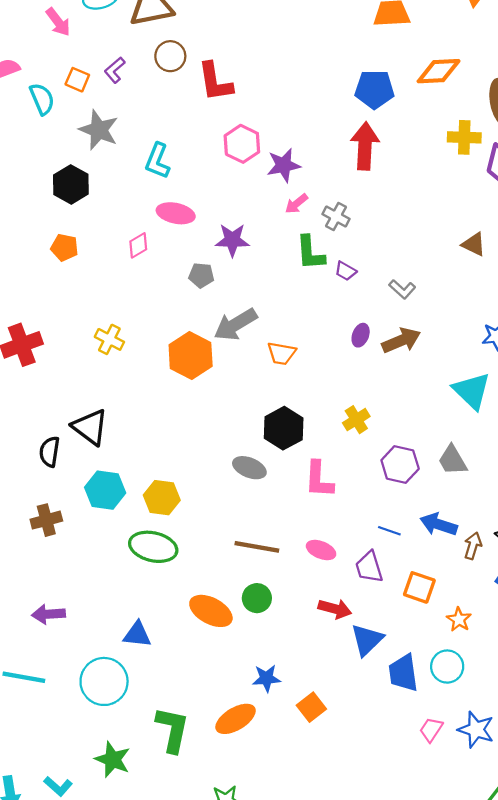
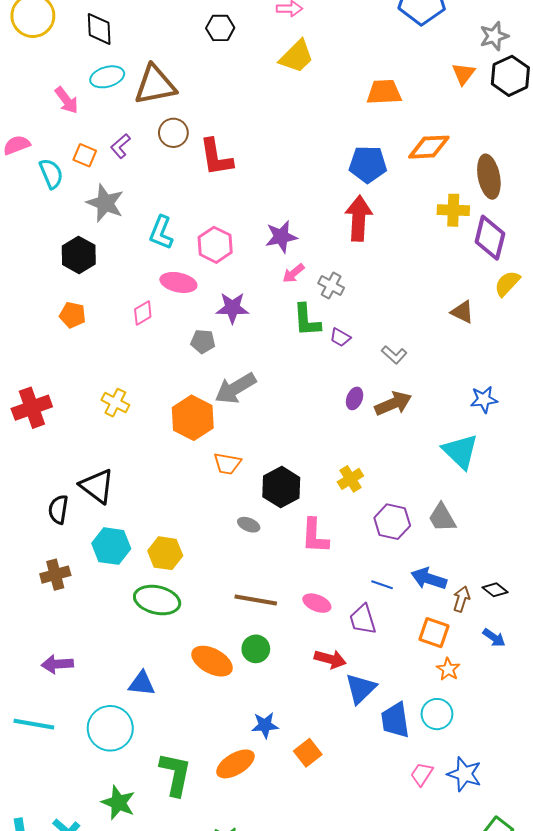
pink hexagon: (242, 144) -> (215, 245), moved
orange trapezoid: (281, 353) -> (227, 464), moved
gray ellipse: (249, 468) -> (249, 525), size x0.7
orange square: (419, 587) -> (434, 633), moved

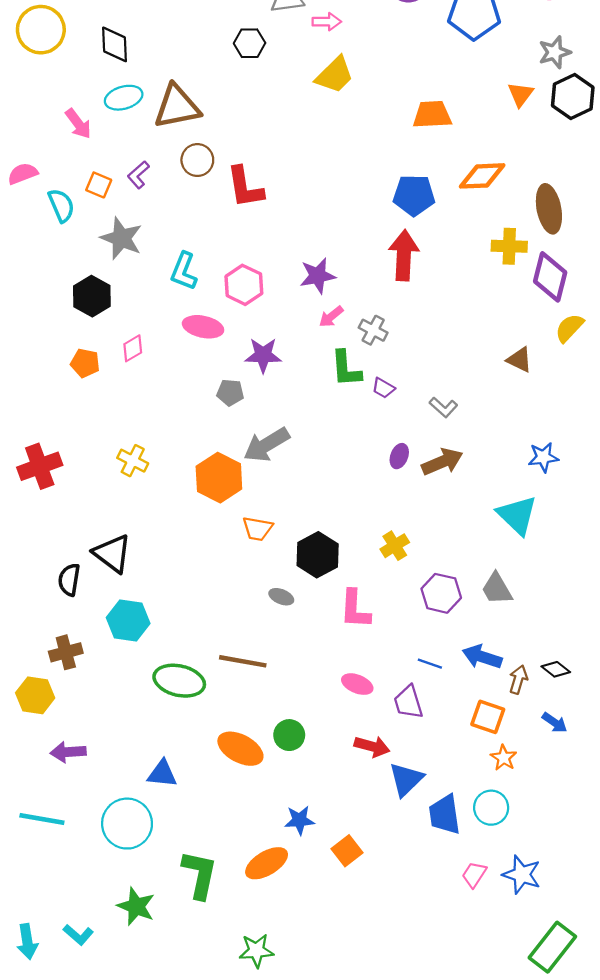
pink diamond: (143, 313) -> (133, 348), moved
yellow hexagon: (165, 553) -> (35, 695), moved
brown line: (256, 600) -> (243, 661), moved

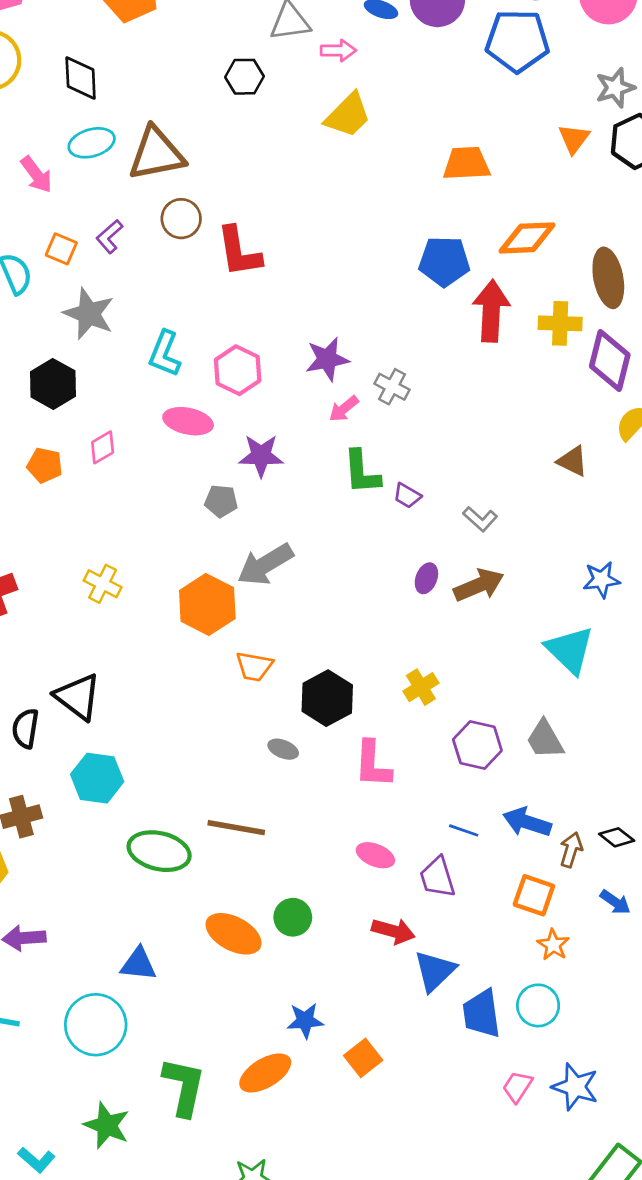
red arrow: (404, 255) -> (491, 311), moved
gray cross: (373, 330) -> (392, 387), moved

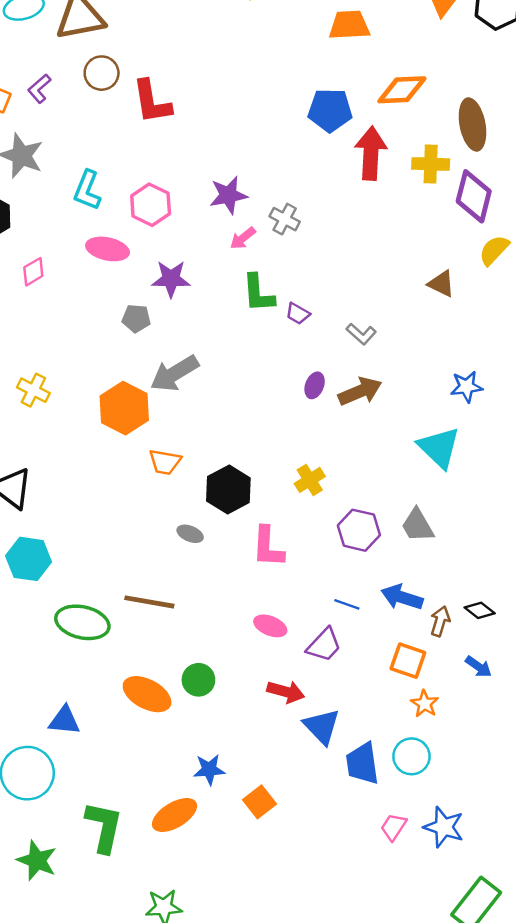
purple trapezoid: (437, 877) -> (324, 645), turned -120
blue triangle: (435, 971) -> (322, 726), turned -30

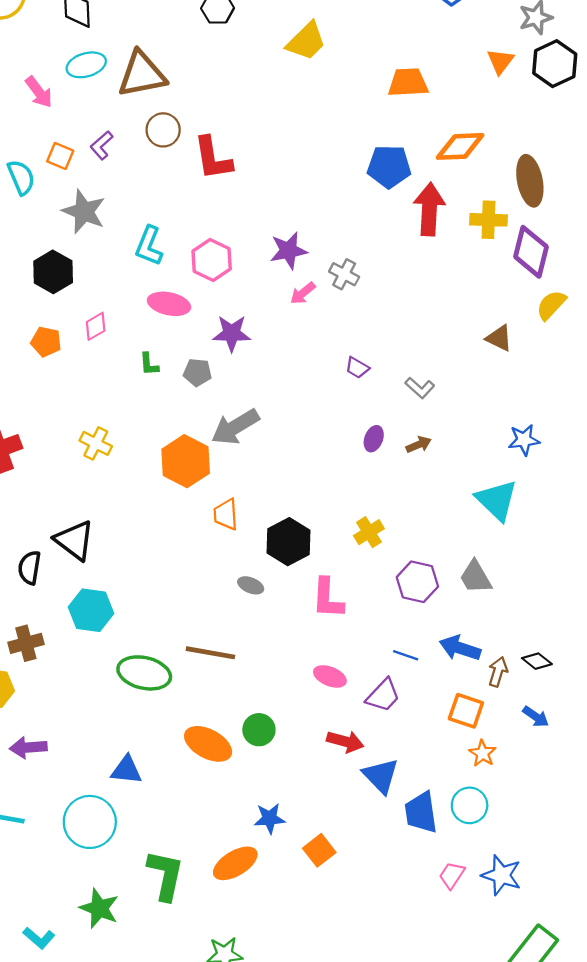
green L-shape: (258, 293) -> (149, 364), moved, size x0.6
brown arrow: (360, 391) -> (419, 445), size x0.6
orange trapezoid: (165, 462) -> (226, 514), turned 76

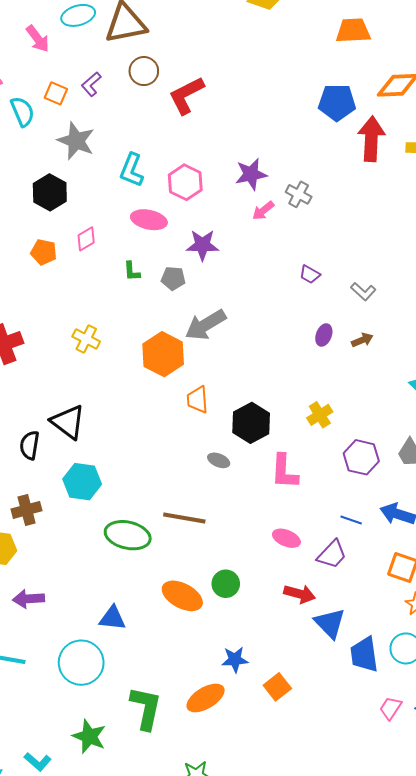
red L-shape: (213, 158) -> (186, 95), turned 72

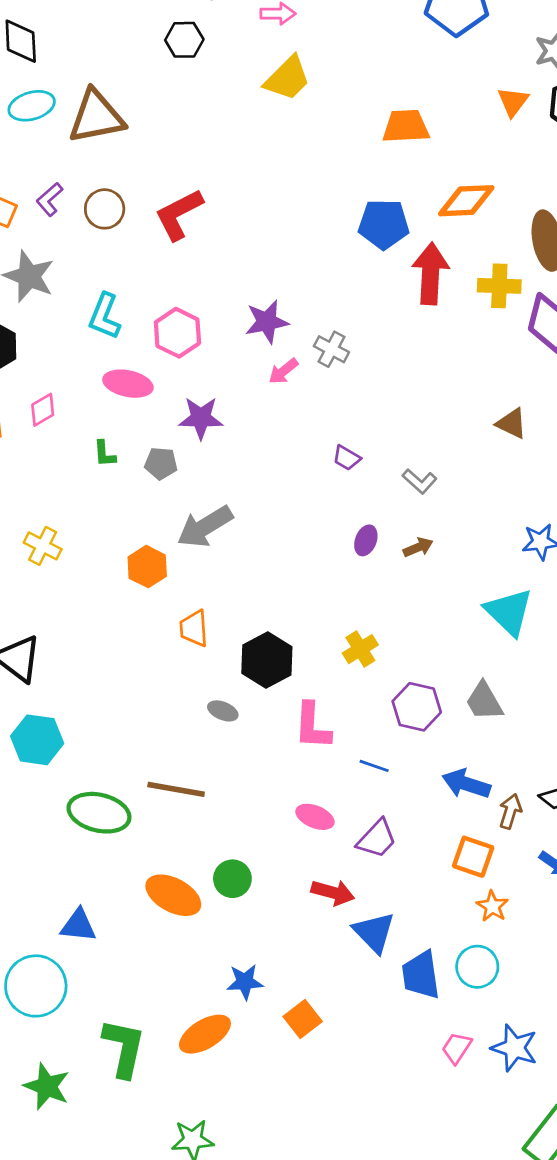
brown circle: (144, 71) -> (105, 209), moved
orange hexagon: (163, 354) -> (147, 567), size x0.7
blue line: (351, 520) -> (374, 766), moved

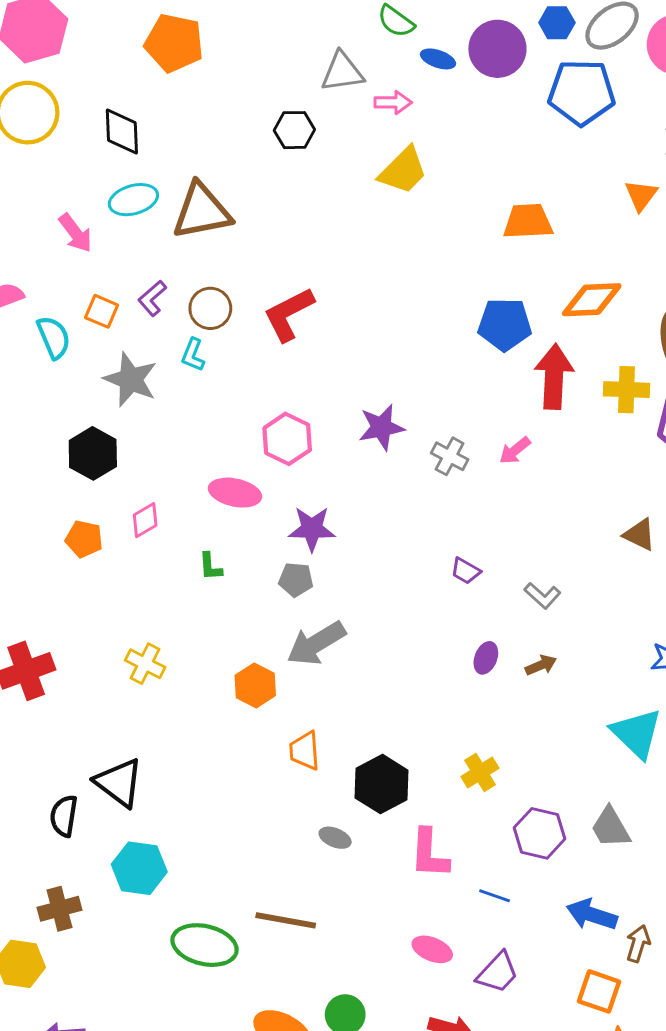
cyan L-shape: (105, 316) -> (193, 355), moved, size x0.7
pink arrow: (283, 371) -> (515, 451), moved
gray pentagon: (161, 463) -> (296, 580), moved

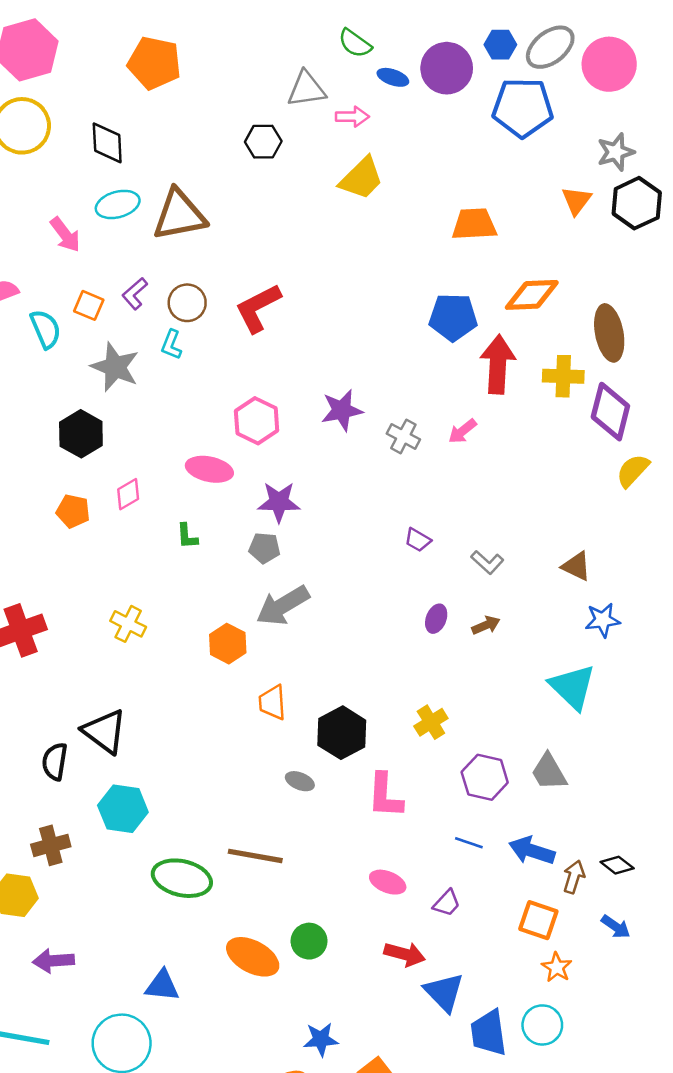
brown triangle: (640, 535) -> (576, 566), moved
blue line: (495, 896) -> (469, 843), moved
purple trapezoid: (497, 973) -> (447, 903), size x0.7

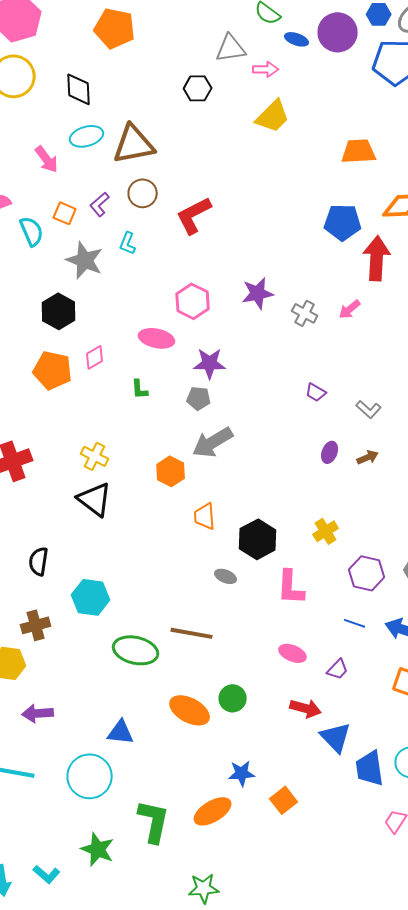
brown circle: (187, 303) -> (143, 193), moved
orange pentagon: (73, 511) -> (53, 370), size x1.5
black triangle: (105, 731) -> (95, 499), moved

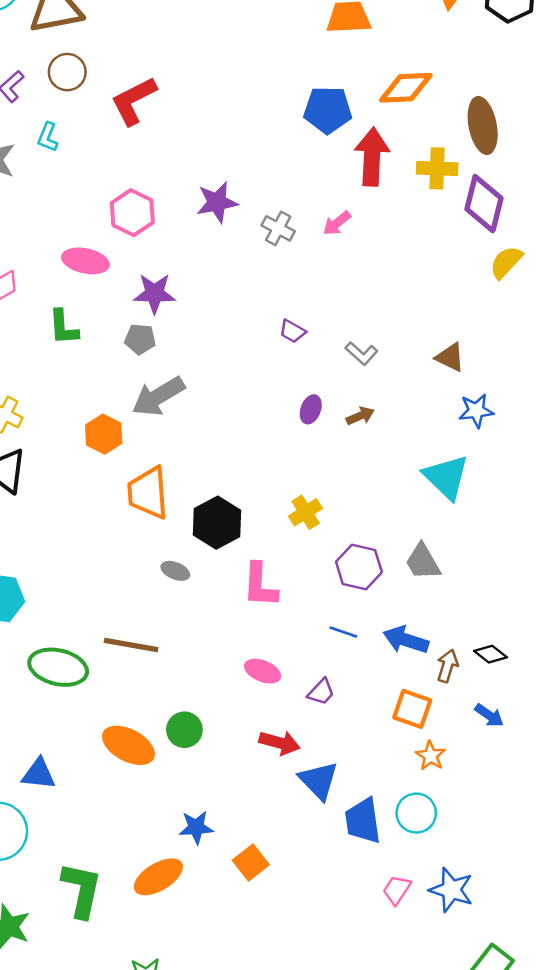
green L-shape: (140, 389) -> (63, 327), size x1.4
orange trapezoid: (205, 516) -> (148, 493), size x1.5

